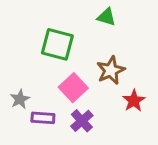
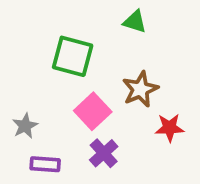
red star: (134, 101) -> (170, 128), turned 30
purple rectangle: (43, 118) -> (45, 164), moved

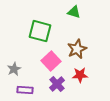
red star: (170, 128) -> (80, 75), moved

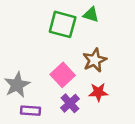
green square: (40, 31) -> (63, 24), moved
gray star: (14, 69) -> (17, 85), size x1.5

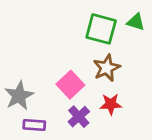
green triangle: (91, 15) -> (136, 22), moved
green square: (63, 24) -> (101, 29), moved

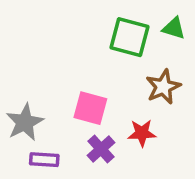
brown star: (107, 68) -> (163, 87), moved
pink square: (70, 85) -> (90, 108), turned -32

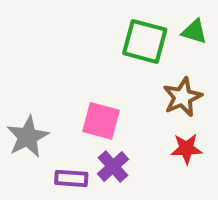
red star: (142, 133) -> (186, 149), moved
purple rectangle: (44, 160) -> (71, 178), moved

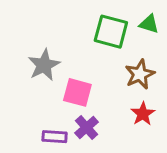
gray star: (28, 137) -> (44, 65), moved
red star: (186, 149) -> (143, 114), turned -30

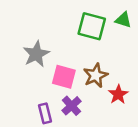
brown star: (140, 74) -> (96, 76), moved
purple rectangle: (55, 137) -> (45, 113), turned 72

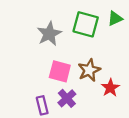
green triangle: (123, 20) -> (115, 18), turned -42
gray star: (36, 54) -> (49, 34), moved

